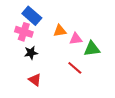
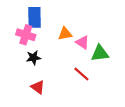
blue rectangle: (32, 16) -> (35, 17), turned 48
pink triangle: (76, 39) -> (82, 42), turned 40

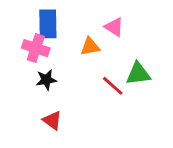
pink triangle: (82, 42) -> (114, 27), moved
red line: (81, 74) -> (113, 86), moved

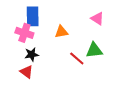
pink triangle: (114, 27) -> (97, 18), moved
red triangle: (52, 120) -> (27, 72), moved

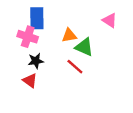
green triangle: (94, 50) -> (84, 47), moved, turned 30
red line: (77, 59) -> (75, 67), moved

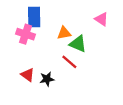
black star: (36, 61) -> (47, 79), moved

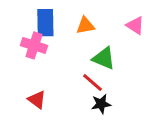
orange triangle: (64, 33) -> (85, 26), moved
black star: (47, 79) -> (101, 104), moved

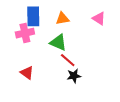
pink cross: (34, 45) -> (25, 33), turned -30
green triangle: (104, 58) -> (58, 42), moved

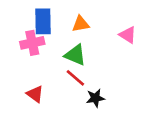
pink triangle: (99, 18) -> (128, 35), moved
red line: (68, 60) -> (75, 78), moved

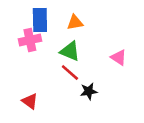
pink triangle: (128, 35) -> (119, 57), moved
red triangle: (35, 94) -> (30, 101), moved

